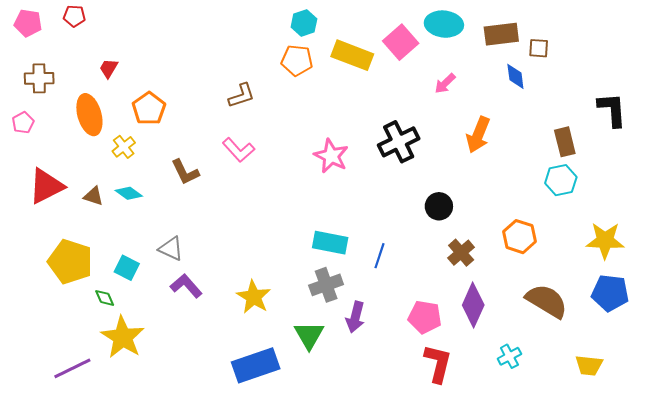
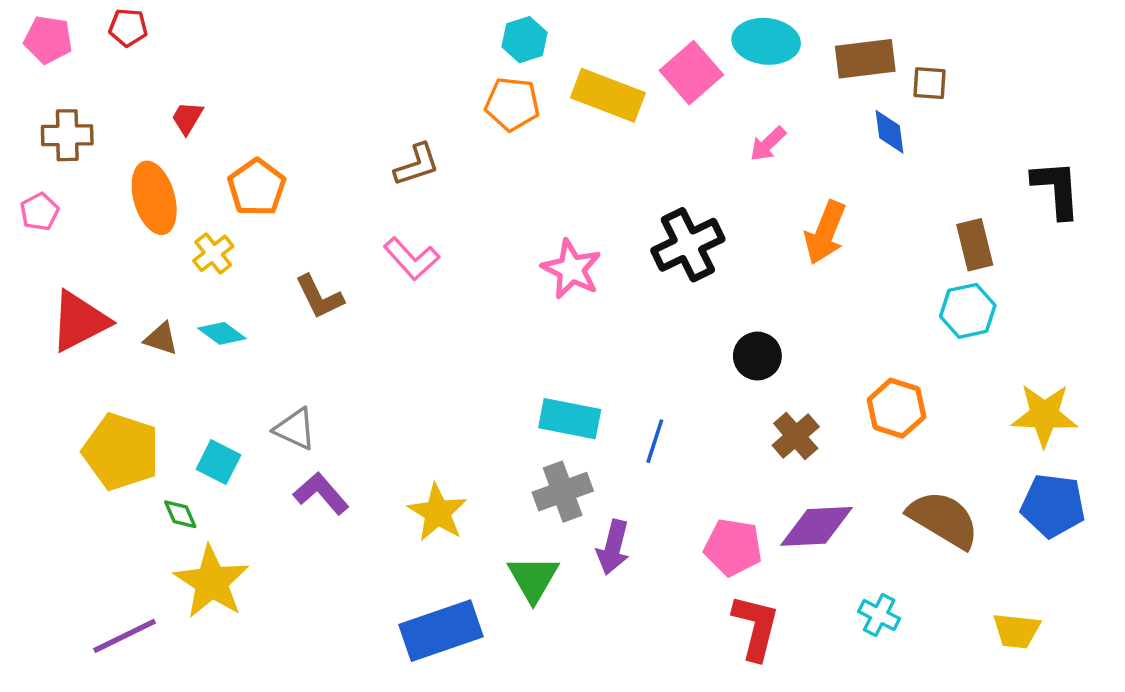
purple diamond: (473, 305) -> (817, 526), turned 63
cyan cross: (509, 356) -> (879, 615), turned -35

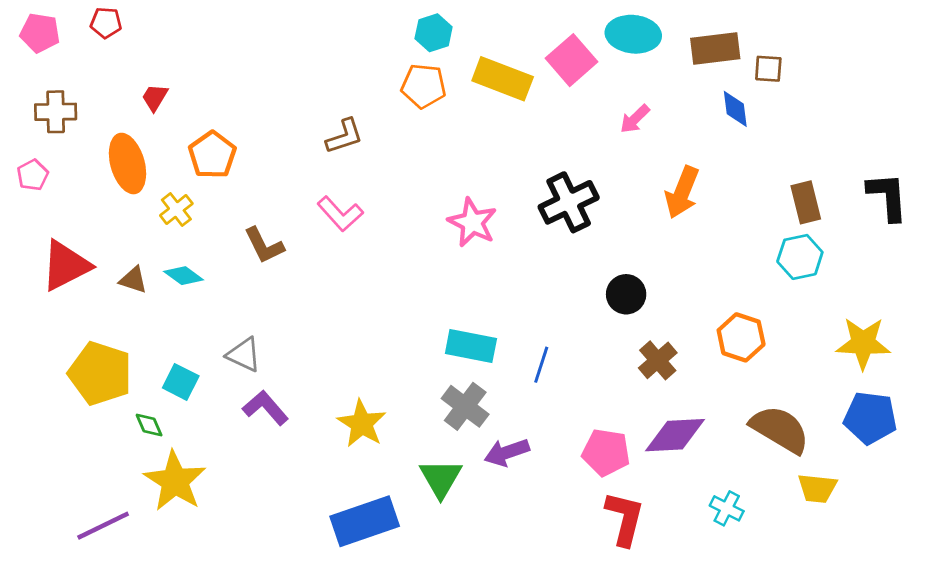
black L-shape: (1056, 189) -> (888, 197), moved
gray cross: (563, 492) -> (465, 406), turned -33
purple arrow: (613, 547) -> (507, 452), turned 57
yellow trapezoid: (1016, 631) -> (817, 488), moved

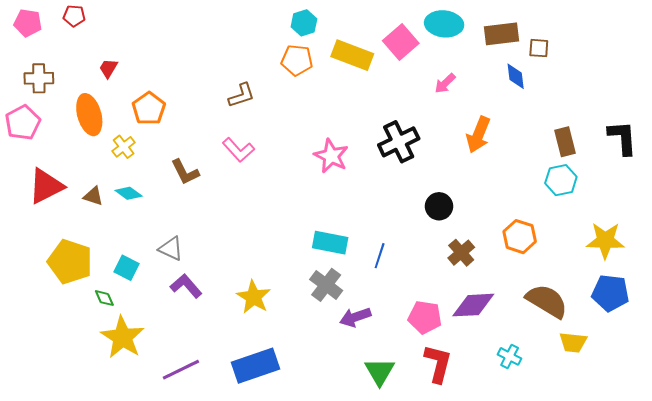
pink pentagon: (33, 175) -> (23, 123), size x1.6
green triangle: (441, 478) -> (380, 372), moved
purple line: (103, 526) -> (181, 370), moved

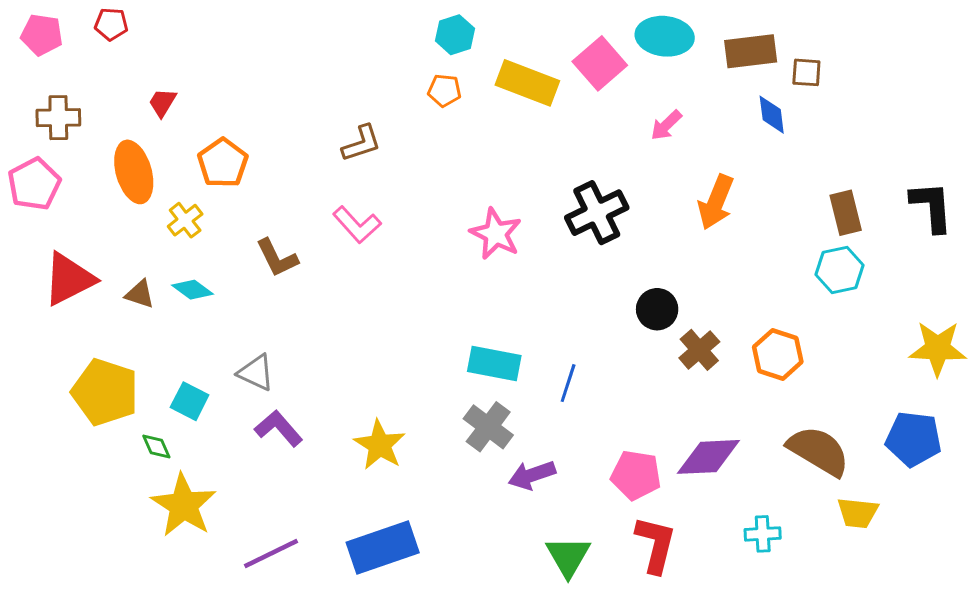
orange pentagon: (297, 60) -> (444, 90), size x0.7
yellow star: (605, 241) -> (938, 348), moved
brown cross: (461, 253) -> (699, 350), moved
cyan cross: (510, 356) -> (763, 534), turned -30

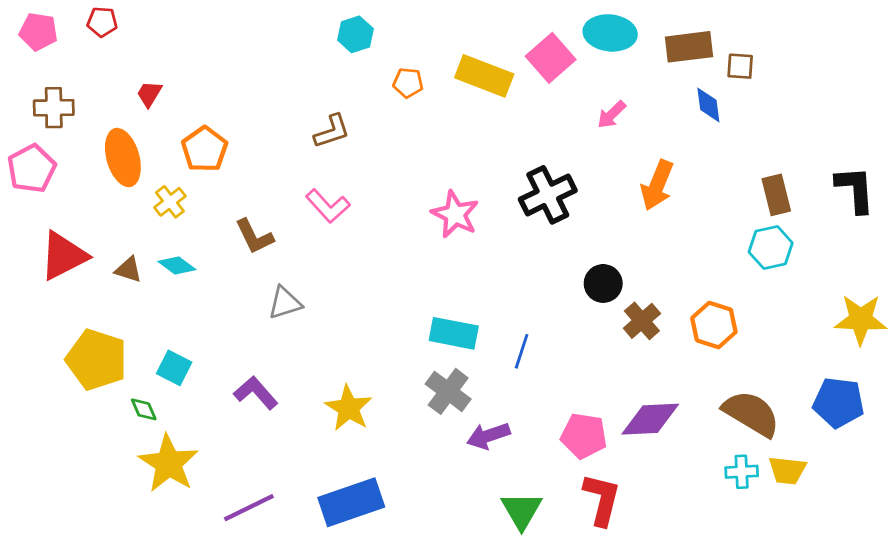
cyan hexagon: (455, 35) -> (355, 34), moved
gray triangle: (256, 373) -> (285, 303), moved, turned -42
cyan cross: (763, 534) -> (742, 472), moved

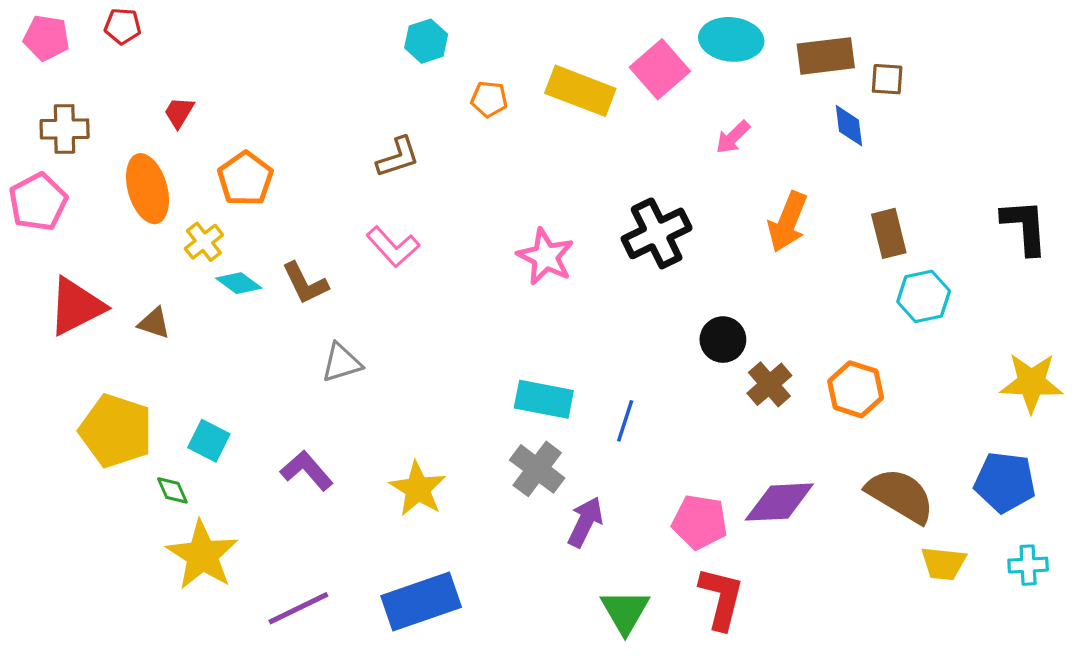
brown rectangle: (776, 195) -> (889, 233), moved
cyan diamond: (177, 265) -> (239, 283), moved
purple arrow: (488, 436) -> (585, 522), turned 135
cyan cross: (742, 472) -> (1028, 565), moved

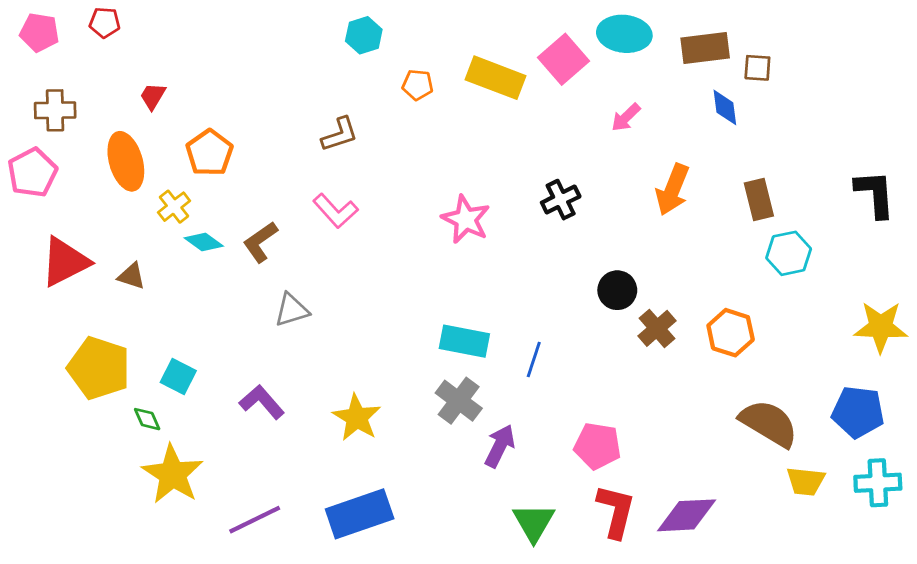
black cross: (657, 233) -> (561, 200), size x0.7
brown L-shape: (305, 283) -> (260, 242), turned 81
purple diamond: (779, 502) -> (687, 515), moved
cyan cross: (1028, 565) -> (878, 483), size x1.4

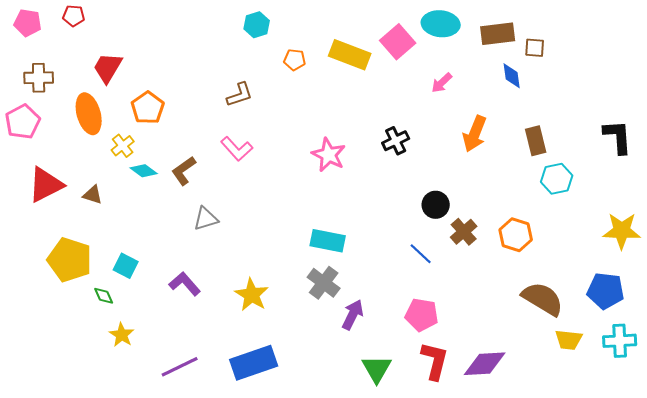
red trapezoid: (153, 96) -> (108, 68), size x1.6
blue line: (534, 360) -> (421, 254), moved, turned -65
yellow star: (173, 474) -> (122, 335), size x0.6

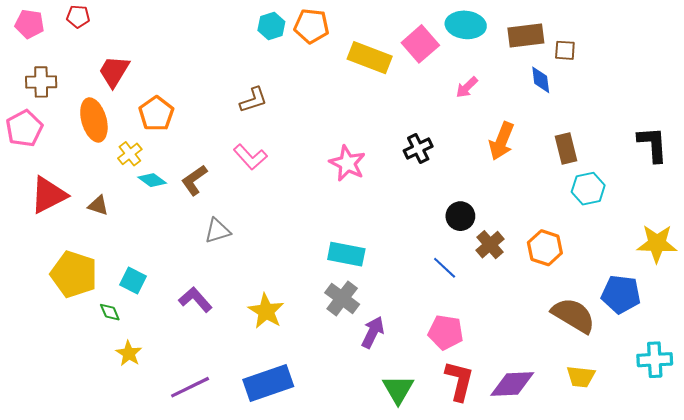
orange pentagon: (295, 60) -> (311, 26), moved, size x1.5
blue pentagon: (606, 291) -> (621, 294), moved
yellow trapezoid: (569, 340) -> (581, 377), moved

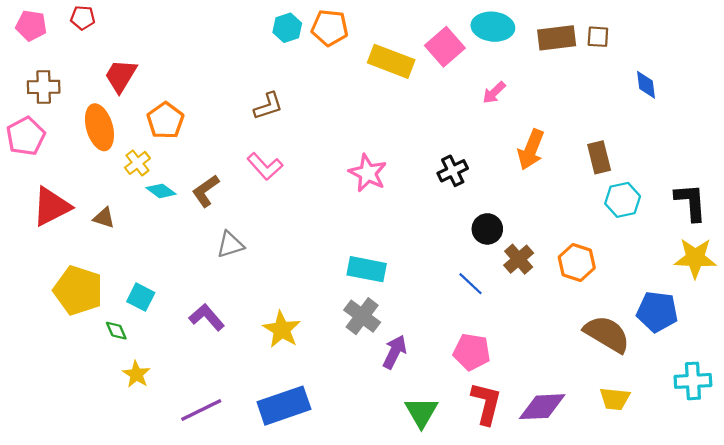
brown square: (565, 50) -> (598, 37), moved
blue diamond: (541, 80) -> (646, 85), moved
black L-shape: (653, 144) -> (691, 202), moved
black cross: (418, 148) -> (453, 171), moved

